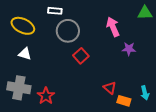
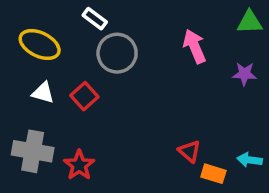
white rectangle: (55, 11) -> (95, 19), turned 32
purple star: (129, 49) -> (244, 74), moved
red square: (81, 56) -> (84, 96), moved
cyan arrow: (145, 93) -> (250, 160), turned 112

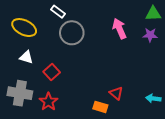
purple star: (244, 74) -> (150, 35), moved
red square: (84, 96) -> (52, 72), moved
orange rectangle: (213, 174) -> (100, 107), moved

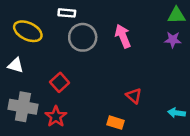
white rectangle: (58, 12) -> (67, 13), turned -32
pink arrow: (119, 29) -> (123, 36), moved
white triangle: (26, 57) -> (16, 65), moved
red triangle: (116, 93) -> (134, 96), moved

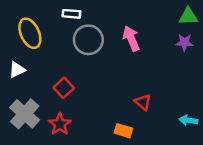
yellow ellipse: (28, 31) -> (30, 33), turned 40
white triangle: (16, 65) -> (17, 70), turned -42
gray cross: (23, 107) -> (25, 114), turned 32

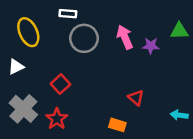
green triangle: (188, 16) -> (179, 31), moved
purple star: (184, 42) -> (151, 46), moved

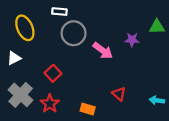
pink arrow: (125, 37) -> (103, 51), moved, turned 150
red triangle: (136, 98) -> (119, 94), moved
orange rectangle: (117, 125) -> (88, 109), moved

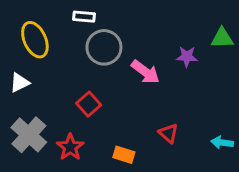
red square: (53, 73) -> (89, 104), moved

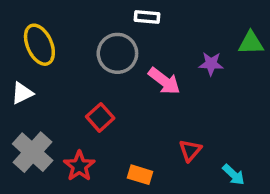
white rectangle: (84, 17) -> (147, 17), moved
red triangle: (168, 133) -> (190, 150), turned 30
cyan arrow: (222, 142) -> (234, 175), moved, turned -145

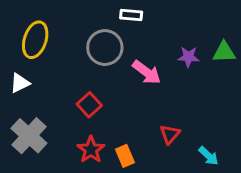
green triangle: (251, 43) -> (224, 52), moved
yellow ellipse: (39, 45) -> (35, 40), turned 42
red star: (79, 166) -> (91, 150), moved
orange rectangle: (140, 175) -> (125, 156), turned 50

